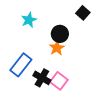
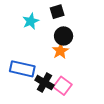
black square: (83, 13) -> (57, 12), moved, turned 32
blue rectangle: (21, 65) -> (22, 69), turned 65

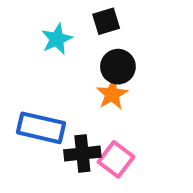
black cross: (44, 83) -> (82, 153), turned -36

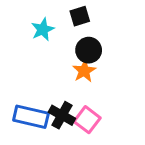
blue rectangle: (41, 128) -> (31, 117), moved
black cross: (82, 153) -> (62, 115), turned 35

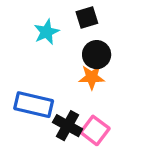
orange star: (84, 71) -> (92, 77), turned 30
blue rectangle: (31, 117) -> (34, 105), moved

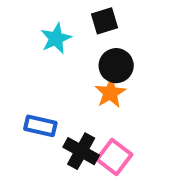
orange star: (92, 77) -> (110, 93), turned -30
blue rectangle: (34, 105) -> (40, 126), size x0.7

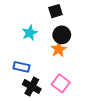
cyan star: (56, 38) -> (30, 33), moved
black cross: (81, 151) -> (32, 87), moved

